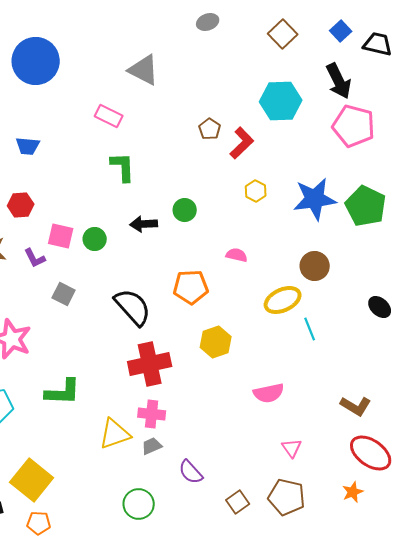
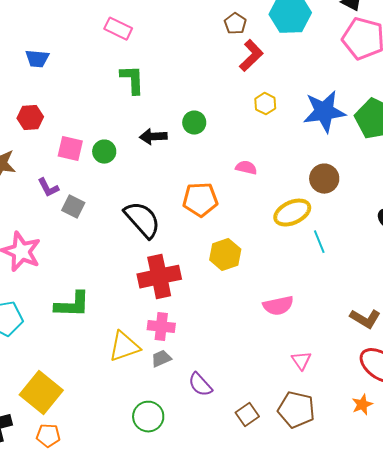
brown pentagon: (210, 129) -> (235, 24), moved
purple L-shape: (35, 258) -> (48, 188), moved

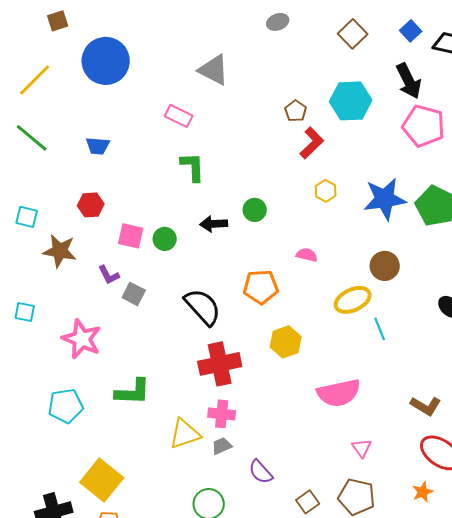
pink semicircle: (278, 306) -> (339, 393), size x1.4

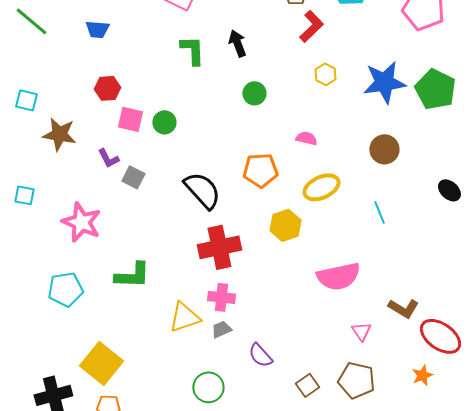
red hexagon: (91, 205) -> (107, 88), moved
black arrow: (214, 224) -> (237, 43), moved, turned 72
yellow ellipse: (353, 300) -> (321, 187), moved
brown L-shape: (426, 406) -> (403, 308), moved

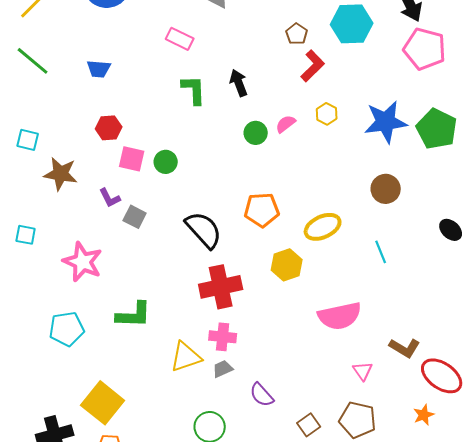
pink semicircle: (306, 138) -> (286, 124), moved, turned -50

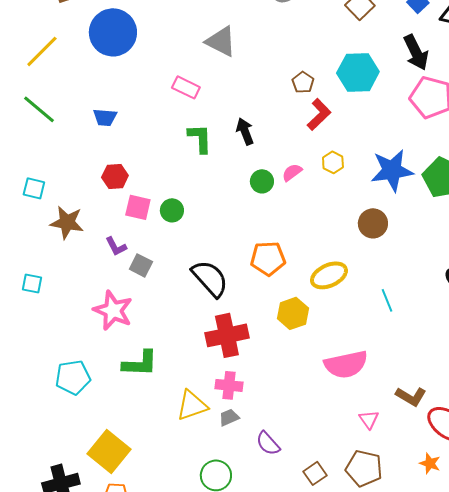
brown circle: (386, 189) -> (373, 223), moved
pink star: (83, 262) -> (113, 310), moved
orange star: (424, 415) -> (430, 463), turned -30

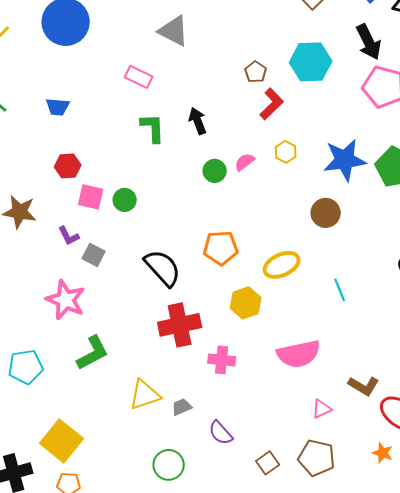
green L-shape: (140, 363) -> (93, 353), turned -30
pink cross: (229, 385) -> (222, 360), moved
pink triangle: (369, 419) -> (322, 409), turned 40

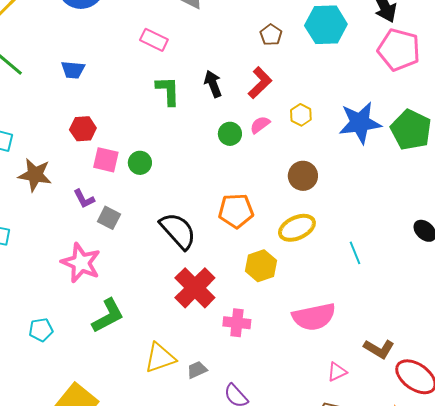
red L-shape: (272, 104) -> (260, 83), moved
brown circle: (326, 213) -> (303, 176), moved
red cross: (180, 325) -> (195, 288), turned -33
cyan pentagon: (26, 367) -> (41, 330), size x0.7

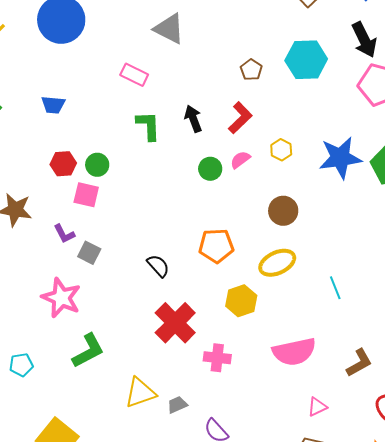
green circle: (140, 163) -> (97, 165), moved
black semicircle: (178, 231) -> (158, 266), size x0.6
brown L-shape: (379, 349) -> (359, 363), moved, turned -60

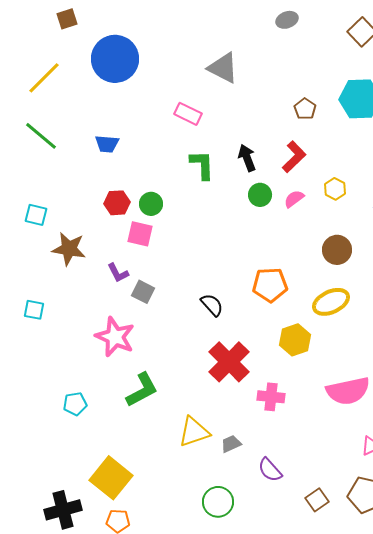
green circle: (210, 169) -> (260, 195), moved

